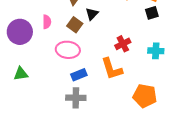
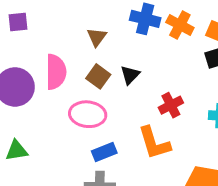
black triangle: (92, 14) -> (130, 75), moved
pink semicircle: (47, 22) -> (56, 72), size x1.6

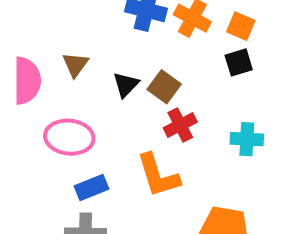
brown triangle: (97, 37) -> (75, 64), moved
brown square: (98, 76) -> (164, 87), moved

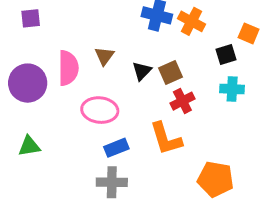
orange square: (241, 26) -> (249, 33), moved
brown square: (164, 87) -> (170, 72), turned 30
cyan cross: (247, 139) -> (232, 89), moved

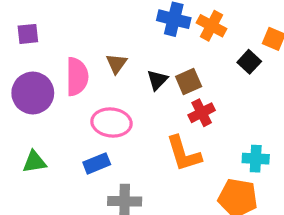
purple square: (31, 18) -> (28, 34), moved
black square: (226, 54) -> (249, 62), turned -30
cyan cross: (232, 89) -> (256, 159), moved
blue rectangle: (116, 148) -> (97, 163), moved

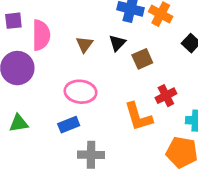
pink semicircle: (77, 77) -> (41, 35), moved
black triangle: (157, 80) -> (117, 43), moved
red cross: (202, 113) -> (166, 96), moved

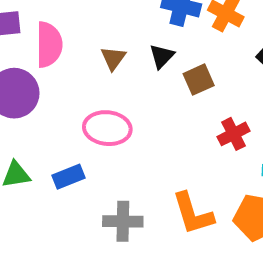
orange L-shape: (138, 117) -> (193, 214), moved
blue rectangle: (69, 125) -> (68, 177), moved

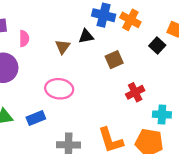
pink semicircle: (49, 45) -> (24, 39), size x0.6
black triangle: (162, 56) -> (86, 36), moved, turned 35

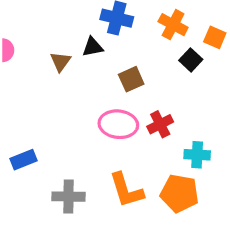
orange cross: (130, 20) -> (173, 25), moved
pink ellipse: (59, 89) -> (118, 124), moved

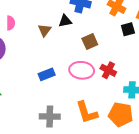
black square: (191, 60) -> (128, 29), turned 32
red cross: (160, 124) -> (108, 70), turned -35
blue rectangle: (24, 160) -> (47, 74), moved

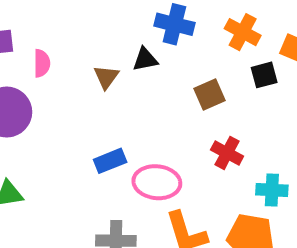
brown square: (90, 41) -> (210, 94), moved
pink ellipse: (82, 70) -> (157, 182), moved

